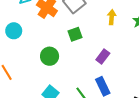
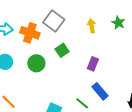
green circle: (50, 56) -> (36, 63), moved

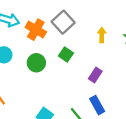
green square: (62, 50) -> (66, 54), turned -32

